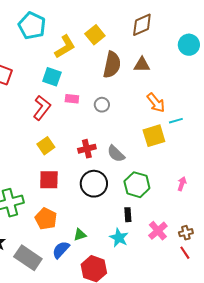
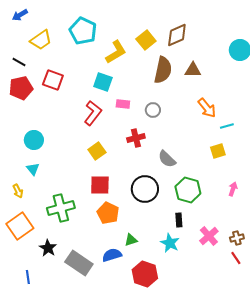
brown diamond: (142, 25) -> (177, 35), moved
yellow square: (154, 136) -> (218, 151), moved, size x0.7
red cross: (87, 149) -> (136, 138), moved
orange pentagon: (46, 219) -> (108, 213), moved
blue semicircle: (61, 250) -> (112, 255), turned 30

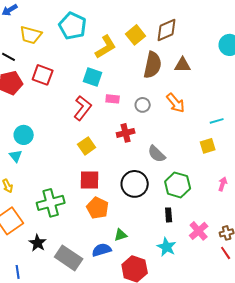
yellow trapezoid: (41, 40) -> (31, 35), turned 50
orange arrow: (207, 108) -> (176, 103), moved
cyan triangle: (33, 169) -> (16, 156), moved
cyan star: (170, 243) -> (167, 247), moved

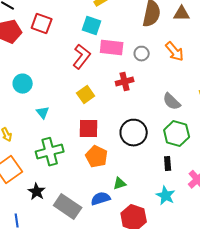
pink rectangle: (113, 99) -> (112, 48), size x1.6
gray semicircle: (157, 154) -> (172, 102), moved
cyan triangle: (16, 156) -> (43, 113), moved

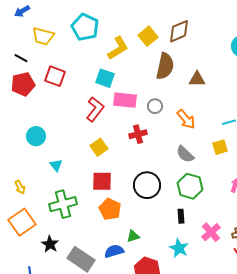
brown triangle: (182, 14) -> (197, 79), moved
orange arrow: (175, 52) -> (186, 119), moved

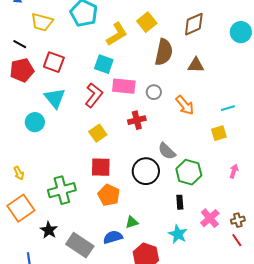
brown diamond: (179, 31) -> (194, 24), moved
gray semicircle: (185, 154) -> (167, 151), moved
cyan triangle: (56, 165) -> (55, 98), moved, size x1.6

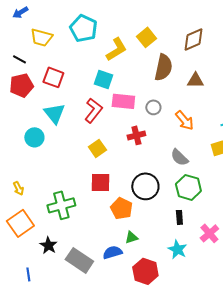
gray semicircle: (167, 151) -> (179, 157), moved
orange pentagon: (109, 195) -> (121, 208), moved

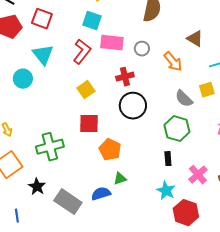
brown triangle: (195, 80) -> (195, 39), moved, turned 30
gray semicircle: (179, 157) -> (184, 99), moved
black circle: (145, 186) -> (133, 106), moved
red hexagon: (145, 271) -> (186, 213), moved

